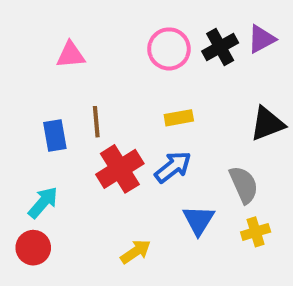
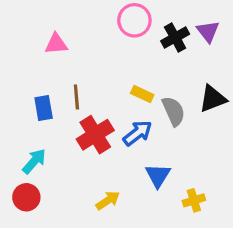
purple triangle: (261, 39) -> (208, 31), turned -40
pink circle: (169, 49) -> (134, 20), moved
yellow rectangle: (179, 118) -> (142, 94), turned 35
gray semicircle: (244, 185) -> (174, 111), moved
yellow cross: (256, 232) -> (194, 200), moved

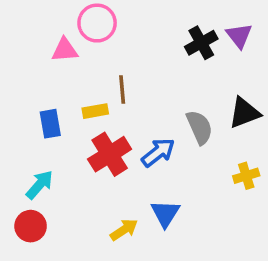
pink circle: (134, 20) -> (97, 23), moved
yellow rectangle: (142, 94) -> (95, 111), moved, turned -35
brown line: (76, 97) -> (122, 90), moved
blue triangle: (158, 175) -> (165, 214), moved
yellow cross: (194, 200) -> (246, 176), moved

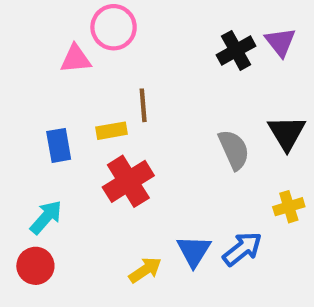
black triangle: (244, 113) -> (287, 133), turned -40
blue arrow: (158, 152) -> (242, 249), moved

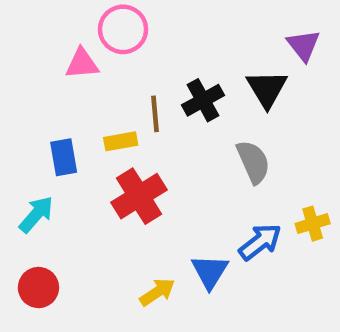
black cross: (236, 50) -> (203, 100), moved
black triangle: (287, 133) -> (267, 89), moved
cyan arrow: (46, 217) -> (36, 214), moved
blue arrow: (242, 249) -> (260, 242), moved

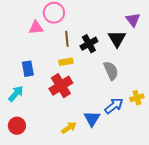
brown line: (155, 114) -> (67, 39), moved
yellow rectangle: (121, 141) -> (66, 62), moved

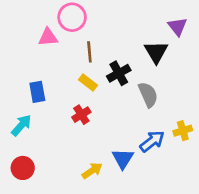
black cross: (89, 44) -> (119, 73), moved
yellow rectangle: (66, 62) -> (88, 83), turned 48
red cross: (61, 86) -> (81, 115), size x0.6

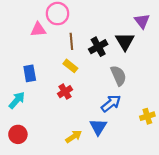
black cross: (119, 73) -> (98, 47), moved
yellow cross: (183, 131) -> (147, 116), moved
blue arrow: (152, 141) -> (111, 103), moved

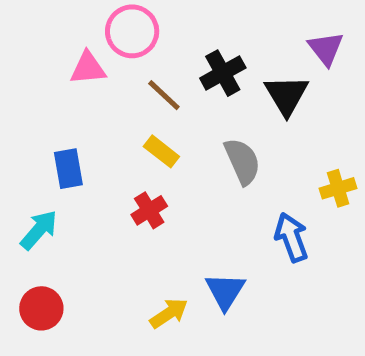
brown line: (71, 41) -> (164, 95), turned -42
black cross: (98, 47) -> (223, 73), moved
gray semicircle: (118, 76) -> (242, 161), moved
blue arrow: (111, 103) -> (291, 237), moved, turned -72
yellow cross: (147, 116) -> (338, 188), moved

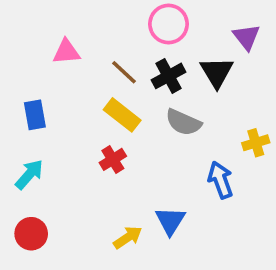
pink circle: (132, 31) -> (168, 24), moved
black cross: (223, 73) -> (168, 76), moved
yellow rectangle: (161, 151) -> (122, 115), size x1.4
gray semicircle: (242, 161) -> (183, 122), turned 138
blue rectangle: (68, 169) -> (35, 115), moved

